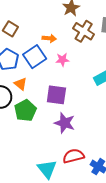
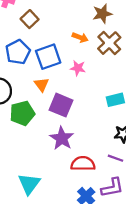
orange arrow: (49, 38) -> (80, 37), moved
orange triangle: (21, 84) -> (42, 85), moved
red semicircle: (73, 156) -> (83, 164), moved

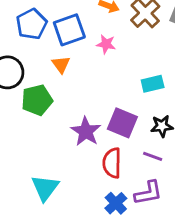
purple square: (61, 105) -> (122, 123), moved
red semicircle: (83, 164) -> (112, 163), turned -90

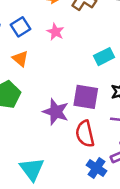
blue square: (69, 30) -> (20, 27), size x0.7
pink star: (106, 44) -> (55, 32), turned 30

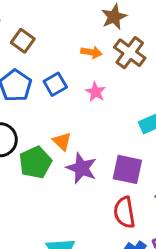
orange triangle: (20, 59) -> (62, 141), moved
purple star: (56, 112) -> (82, 168), moved

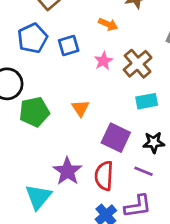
brown cross: (130, 53) -> (138, 64), moved
orange triangle: (62, 141) -> (80, 108), moved
purple star: (82, 168) -> (67, 171), moved

